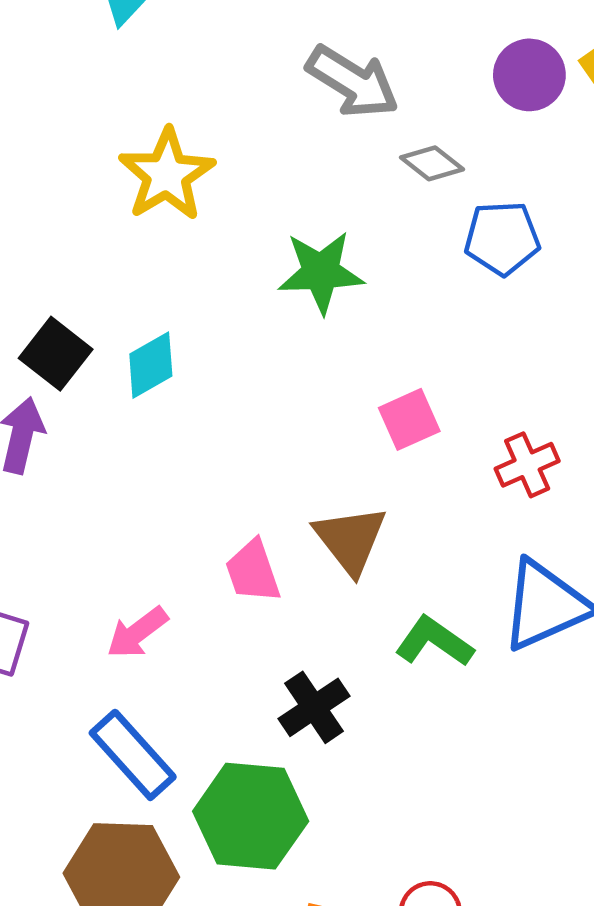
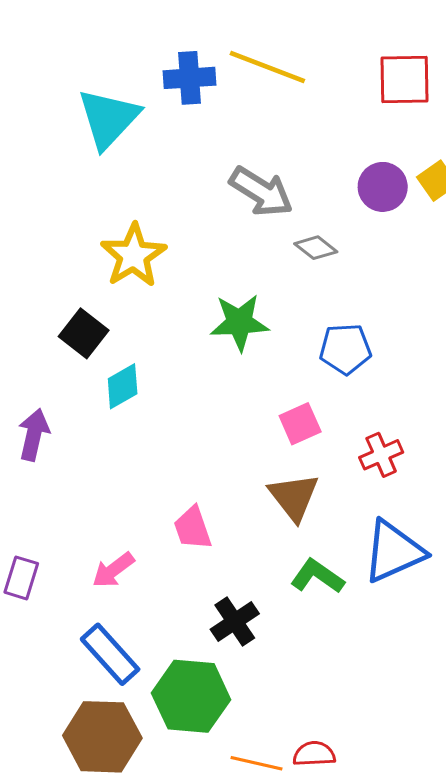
blue pentagon: (502, 238) -> (345, 349), moved
black square: (56, 354) -> (84, 333), moved
brown triangle: (350, 540) -> (294, 497), moved

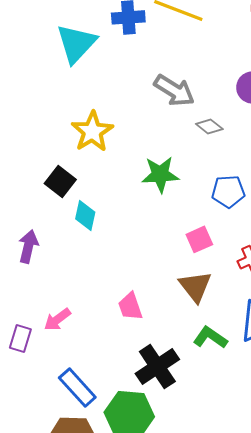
cyan diamond: (123, 386) -> (85, 215), turned -48
pink arrow: (113, 570) -> (57, 319), moved
black cross: (235, 622) -> (157, 366), size x1.4

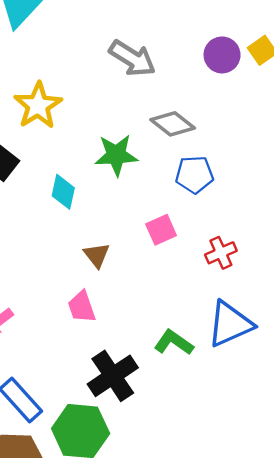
gray diamond: (209, 126) -> (173, 124), moved, size x1.4
cyan diamond: (85, 215) -> (63, 192), moved
brown triangle: (195, 286) -> (97, 255), moved, size x0.7

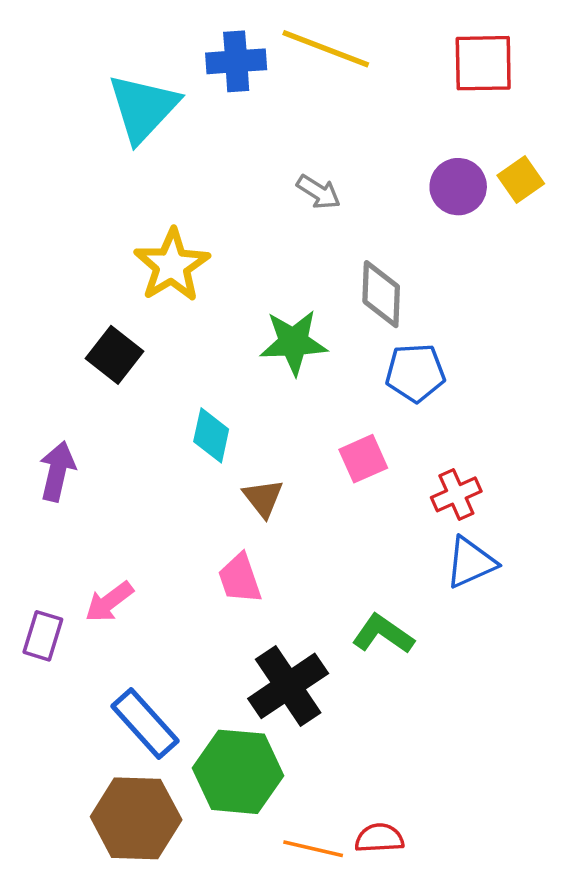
gray arrow: (132, 58) -> (319, 192), size x0.6
gray diamond: (173, 124) -> (381, 294), turned 54
cyan diamond: (63, 192) -> (211, 435), moved
blue triangle: (230, 324) -> (471, 562), moved, size x0.7

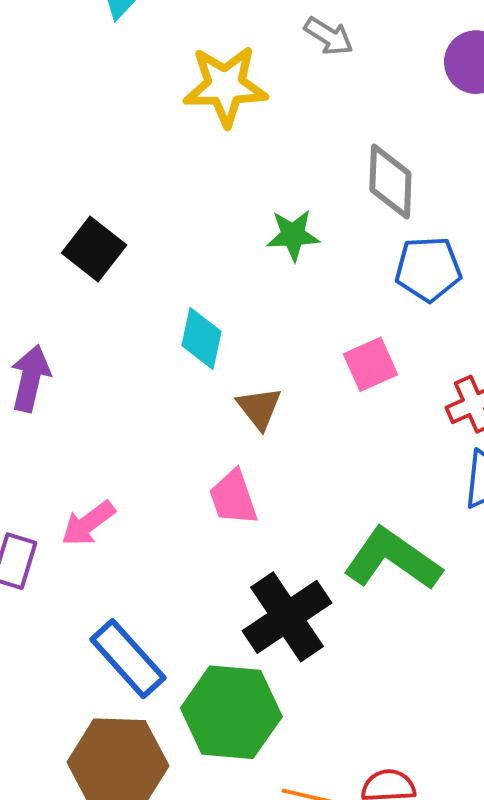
gray arrow: (319, 192) -> (329, 36), moved
yellow star: (172, 265) -> (225, 86), moved, turned 30
green star: (293, 342) -> (293, 235), size x0.7
green L-shape: (383, 634) -> (392, 559), size x1.4

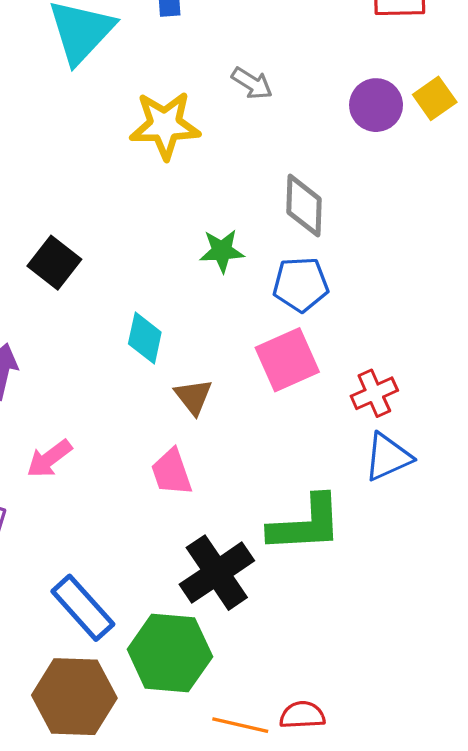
blue pentagon: (428, 269) -> (301, 284), moved
pink square: (371, 364) -> (287, 360), size x1.4
pink arrow: (88, 523) -> (49, 459), moved
green L-shape: (392, 559) -> (306, 524), turned 142

